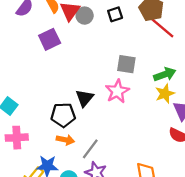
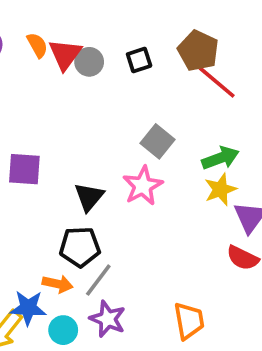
purple square: (50, 39) -> (24, 169), moved, turned 30
gray square: (126, 64) -> (158, 141), turned 30
black pentagon: (63, 115) -> (80, 247), moved
orange arrow: (65, 140) -> (58, 284), moved

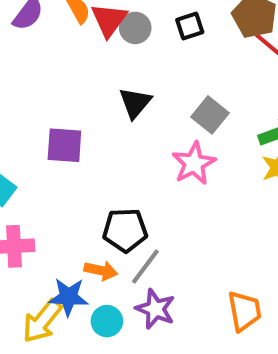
black triangle: (89, 197) -> (135, 103), moved

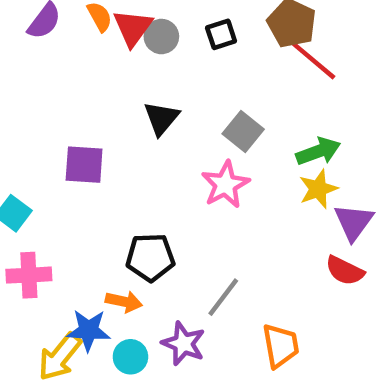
gray line: (145, 267) -> (223, 297), moved

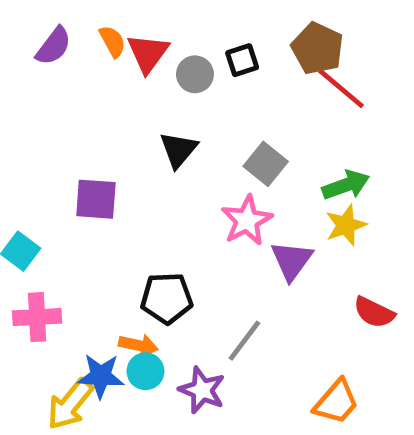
gray circle: (161, 37) -> (195, 74), moved
purple triangle: (354, 222) -> (292, 260), moved
orange trapezoid: (281, 346) -> (336, 402), moved, turned 51
cyan circle: (130, 357) -> (145, 371), moved

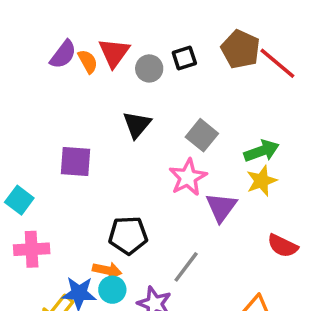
orange semicircle: (112, 41) -> (88, 61), moved
purple semicircle: (54, 46) -> (63, 54), moved
red line: (341, 88) -> (277, 63), moved

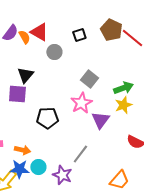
red triangle: (114, 53) -> (39, 32), turned -36
gray circle: (149, 68) -> (54, 52), moved
black triangle: (137, 125) -> (25, 75), moved
black pentagon: (128, 235) -> (47, 118), moved
orange arrow: (107, 270) -> (22, 150), moved

